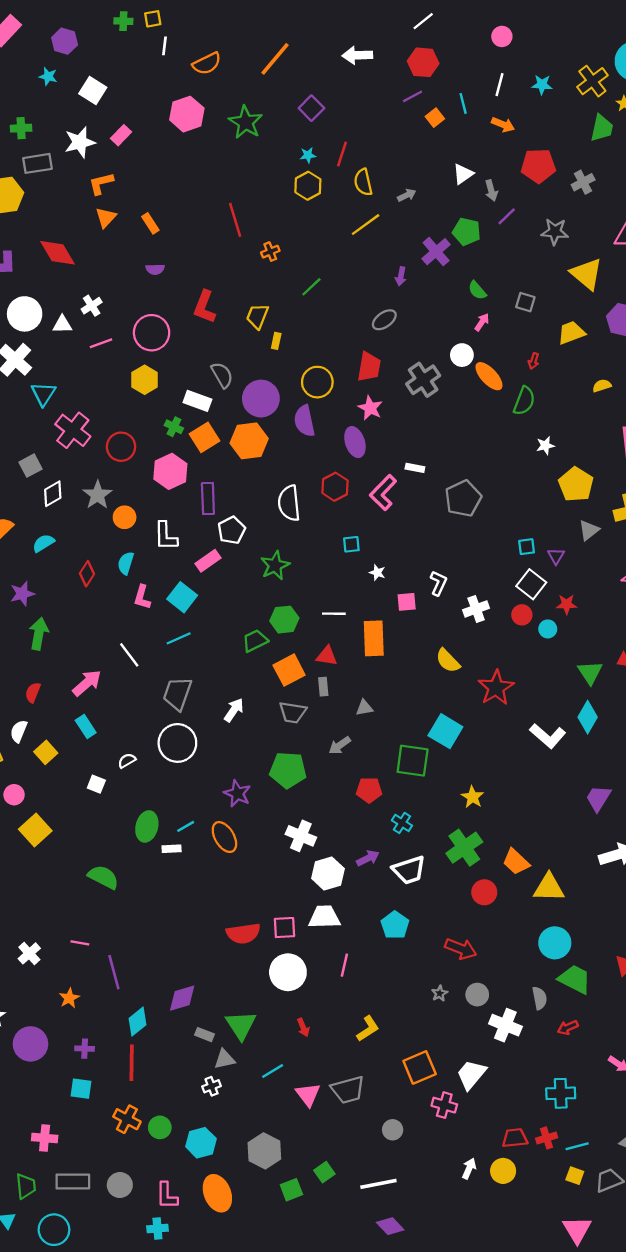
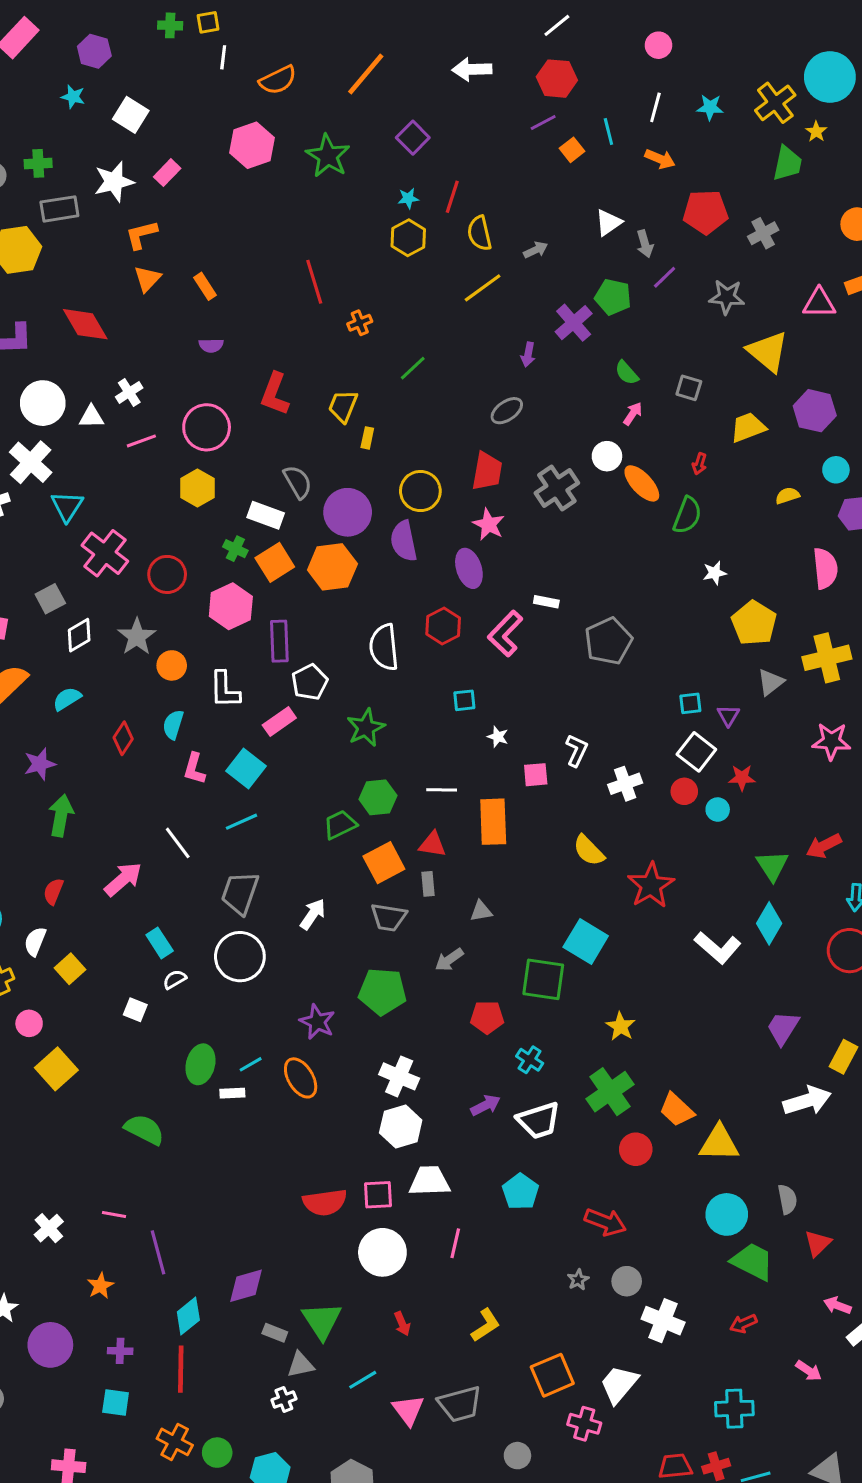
cyan rectangle: (86, 727) -> (160, 943), moved
white hexagon: (328, 873) -> (401, 1126), moved
gray semicircle: (540, 998) -> (787, 1199), moved

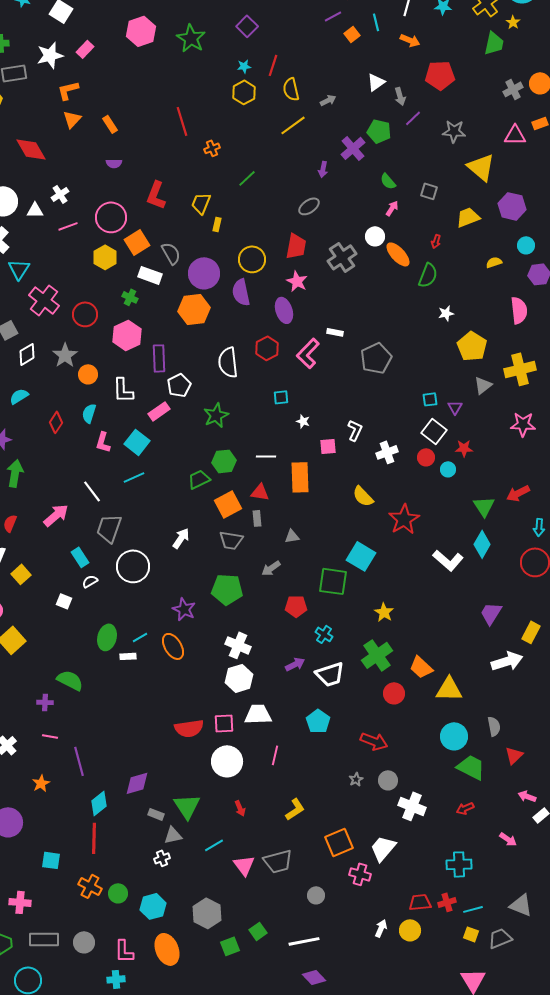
gray cross: (763, 233) -> (513, 89), moved
orange square: (275, 562) -> (137, 242), moved
gray trapezoid: (240, 893) -> (109, 528), moved
purple cross: (120, 1351) -> (45, 702), moved

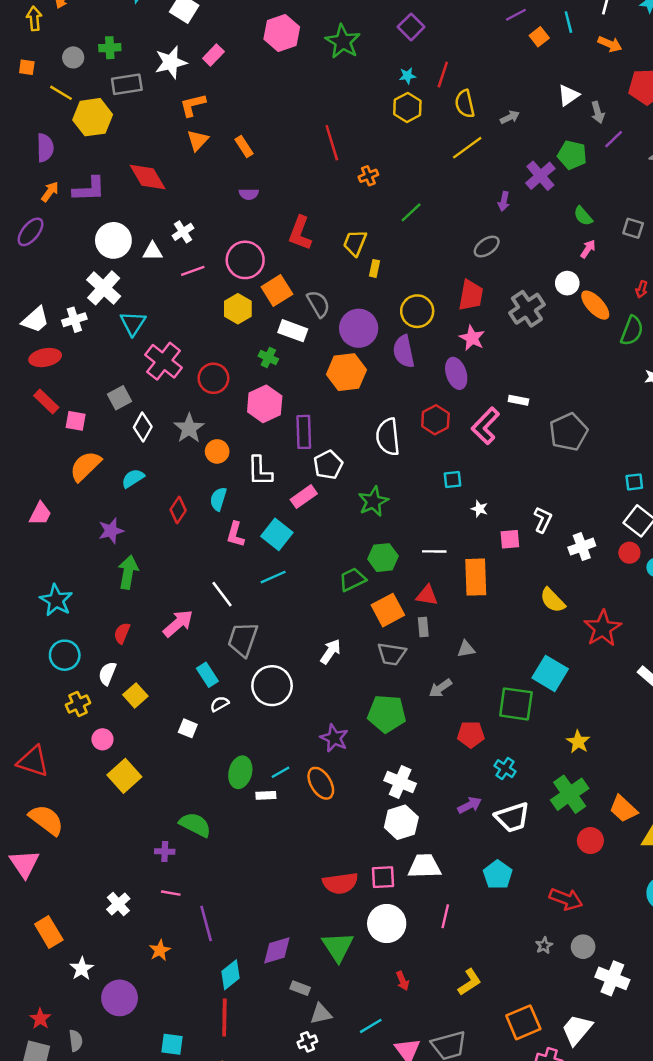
white diamond: (27, 354) -> (143, 427), turned -30
green triangle: (187, 806) -> (338, 947), moved

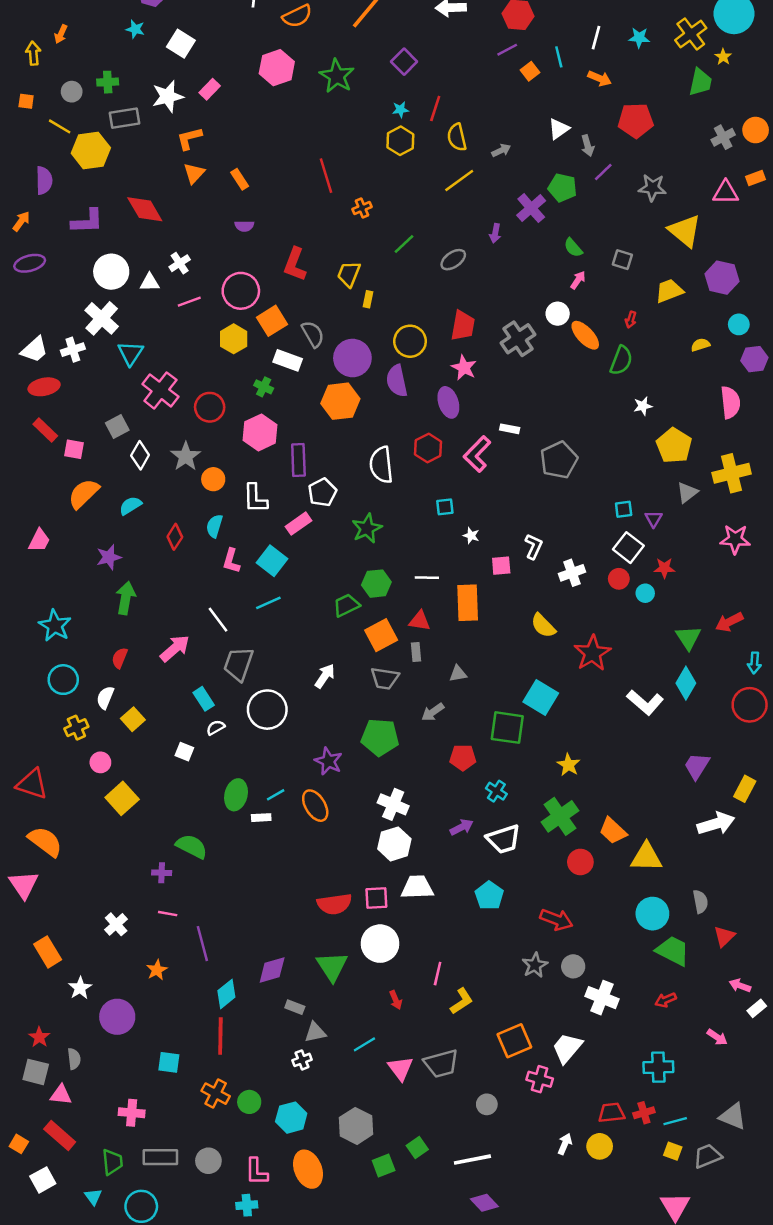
orange arrow: (50, 192) -> (21, 221), moved
purple ellipse: (30, 232) -> (30, 263), turned 36
gray ellipse: (487, 247) -> (453, 260), moved
pink line: (445, 916) -> (438, 974), moved
gray star: (544, 945) -> (535, 965), size x1.5

